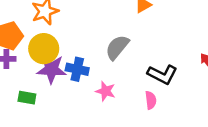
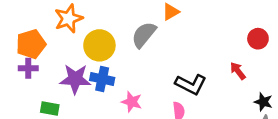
gray semicircle: (117, 47) -> (144, 35), moved
yellow circle: (44, 49) -> (99, 45), moved

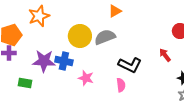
gray semicircle: (144, 35) -> (105, 37), moved, turned 30
yellow circle: (99, 45) -> (80, 36), moved

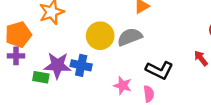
pink star: (86, 78) -> (123, 86), moved
green rectangle: (25, 83) -> (41, 77), moved

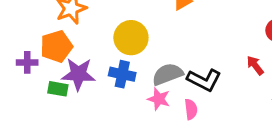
orange pentagon: (18, 35) -> (56, 46), moved
gray semicircle: (130, 37) -> (168, 74), moved
blue cross: (81, 65) -> (122, 74), moved

